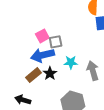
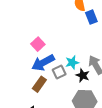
gray square: (56, 42) -> (59, 72), moved
black star: (50, 73) -> (83, 75), moved

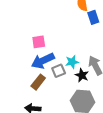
pink square: (38, 44) -> (39, 42), turned 32

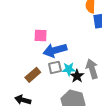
blue arrow: (43, 61) -> (55, 50), moved
cyan star: (72, 62) -> (69, 69), moved

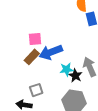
gray square: (55, 67) -> (36, 90), moved
brown rectangle: (33, 75) -> (32, 57), moved

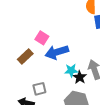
pink square: (35, 39) -> (42, 38), turned 32
brown rectangle: (32, 57) -> (25, 56), moved

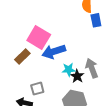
pink square: (42, 38) -> (39, 38), size x1.6

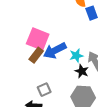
brown rectangle: (22, 57) -> (36, 55), moved
cyan star: (69, 70) -> (76, 56), moved

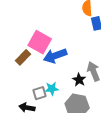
brown rectangle: (36, 55) -> (23, 57), moved
cyan star: (76, 56) -> (52, 89), moved

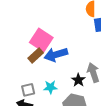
brown rectangle: (23, 57) -> (36, 55), moved
gray square: (40, 93) -> (28, 90), moved

